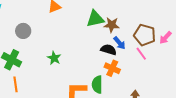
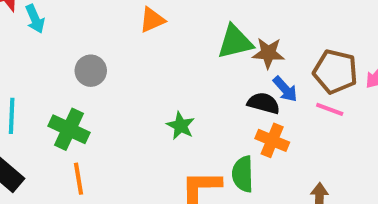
pink line: (141, 54) -> (330, 109), turned -32
green star: (54, 58) -> (181, 126), moved

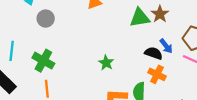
brown star: (268, 53) -> (160, 14), moved, turned 30
gray circle: (91, 71) -> (46, 19), moved

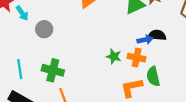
blue arrow: (166, 46) -> (145, 40), moved, turned -49
orange cross: (157, 74) -> (137, 58), moved

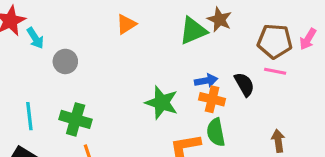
black semicircle: (157, 35) -> (244, 84), moved, turned 54
green star: (114, 56) -> (162, 103), size x1.5
orange cross: (137, 58) -> (212, 99), moved

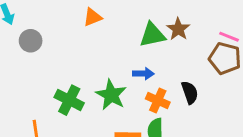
pink line: (275, 71) -> (229, 37), moved
blue arrow: (206, 81) -> (143, 74), moved
green cross: (76, 119) -> (69, 100), moved

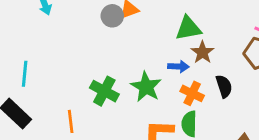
brown star: (178, 29) -> (202, 52), moved
gray circle: (31, 41) -> (112, 16), moved

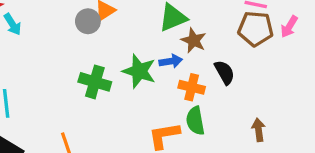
green star: (146, 87) -> (139, 71), moved
green cross: (104, 91) -> (95, 82), moved

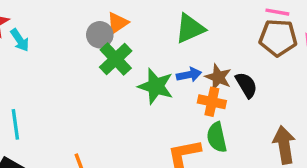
brown star: (194, 41) -> (218, 77), moved
green cross: (95, 82) -> (116, 59), moved, turned 32
brown arrow: (259, 130) -> (284, 145), size x1.5

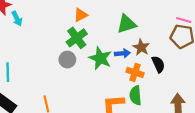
gray circle: (100, 35) -> (67, 60), moved
brown star: (218, 77) -> (141, 47), moved

